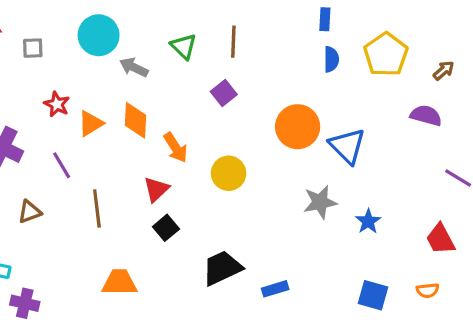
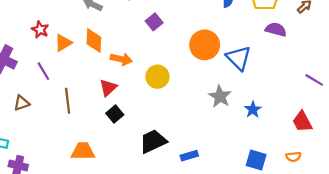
purple semicircle: (426, 115) -> (276, 30), moved
orange arrow: (176, 148) -> (121, 59), turned -45
gray star: (320, 202) -> (220, 96), turned -30

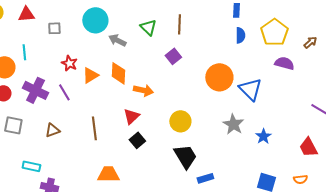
purple line: (43, 71) -> (64, 92), moved
yellow circle: (157, 77) -> (180, 121), moved
black trapezoid: (153, 141) -> (185, 156), moved, turned 84

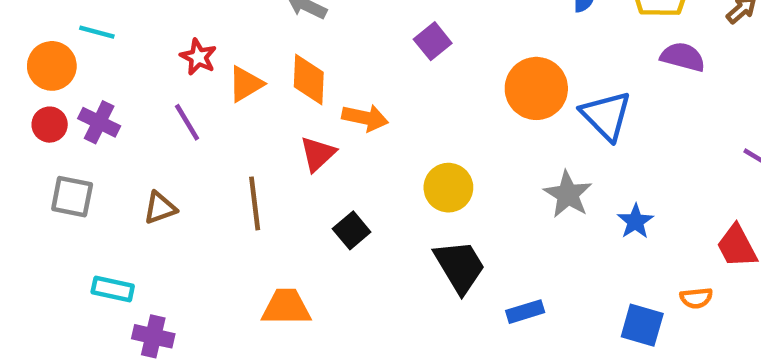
cyan line: (24, 52) -> (97, 32), turned -70
purple cross: (35, 90) -> (99, 122), moved, size x0.7
red triangle: (131, 116) -> (318, 154), moved
blue rectangle: (205, 178) -> (525, 312), moved
orange semicircle: (300, 179) -> (696, 298), moved

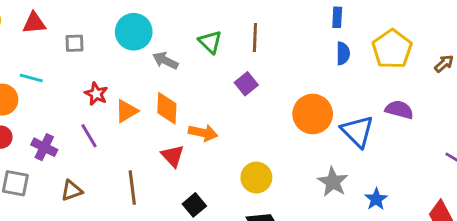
purple semicircle: (683, 57) -> (399, 110), moved
purple cross: (99, 122) -> (44, 147), moved
red triangle: (318, 154) -> (173, 156), turned -30

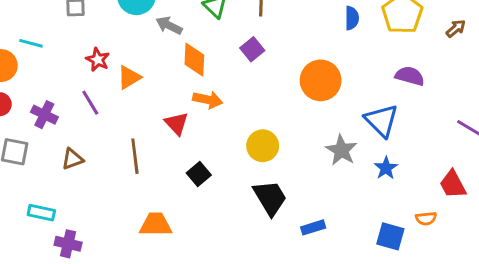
orange diamond: (167, 108) -> (194, 60), moved
blue triangle: (357, 131) -> (381, 121), moved

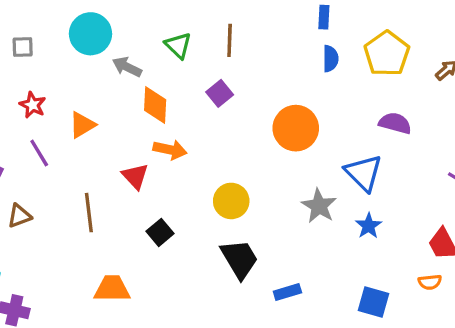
red star: (98, 60) -> (33, 105), moved
orange semicircle: (426, 219) -> (430, 282), moved

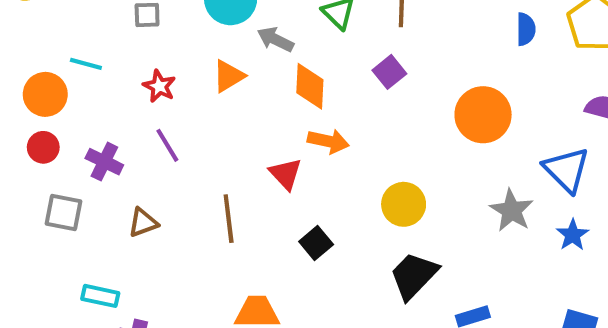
orange triangle: (82, 125) -> (229, 76), moved
black trapezoid: (239, 259) -> (414, 276), turned -105

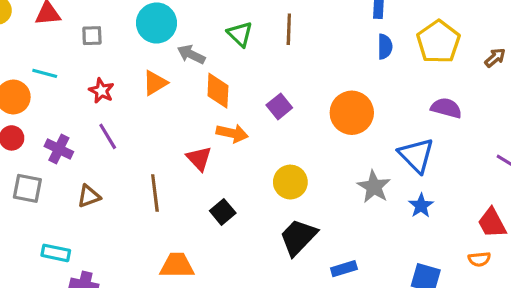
purple square: (389, 72) -> (279, 106), moved

